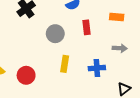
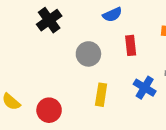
blue cross: (97, 68) -> (145, 88), moved, turned 35

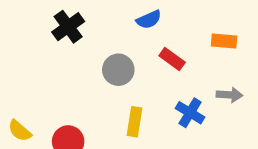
red rectangle: (131, 45) -> (172, 59), turned -48

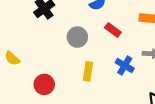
yellow semicircle: (20, 131) -> (12, 58), moved

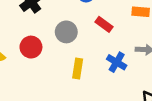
red circle: (44, 84) -> (31, 47), moved

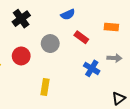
yellow rectangle: (78, 68) -> (45, 87), moved

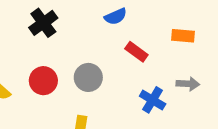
gray circle: (50, 44) -> (88, 77), moved

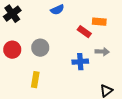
red rectangle: (136, 52) -> (84, 32), moved
blue cross: (153, 100) -> (80, 62), turned -35

